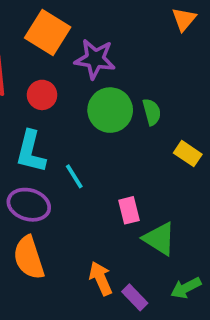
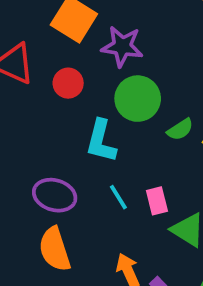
green semicircle: (152, 112) -> (180, 129), moved, turned 72
cyan L-shape: (31, 152) -> (101, 141), moved
cyan line: (74, 176) -> (118, 197), moved

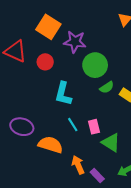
green circle: (138, 99) -> (95, 65), moved
purple ellipse: (55, 195) -> (22, 127), moved
orange semicircle: (55, 249) -> (50, 145), moved, turned 125

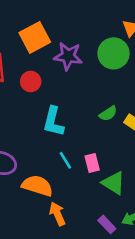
orange square: (48, 27) -> (35, 37), turned 30
green circle: (95, 65) -> (113, 53), moved
orange arrow: (78, 165) -> (57, 214), moved
purple rectangle: (97, 175) -> (107, 224), moved

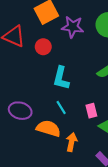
cyan line: (65, 160) -> (61, 107), moved
orange arrow: (57, 214) -> (72, 142), moved, turned 36

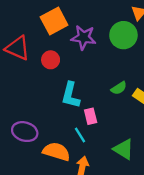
cyan line: (61, 107) -> (80, 135), moved
pink rectangle: (91, 111) -> (91, 116), moved

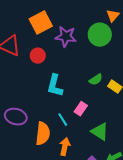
pink rectangle: (91, 116) -> (81, 109), moved, turned 48
orange semicircle: (56, 152) -> (43, 134), turned 80

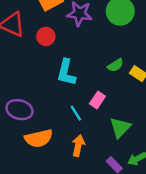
green triangle: (100, 132) -> (120, 128), turned 42
orange semicircle: (43, 134) -> (39, 138), moved, turned 70

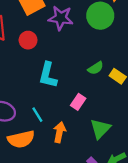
cyan line: (76, 113) -> (37, 115), moved
orange arrow: (78, 146) -> (59, 132), moved

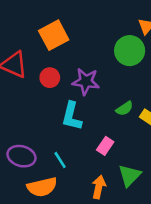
purple star: (61, 18) -> (86, 81), moved
orange arrow: (59, 132) -> (99, 187), moved

